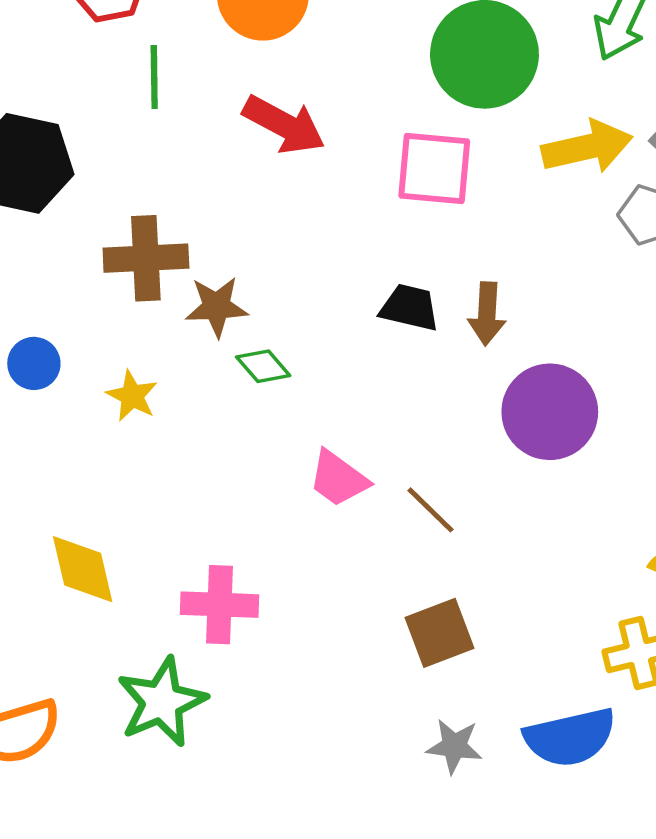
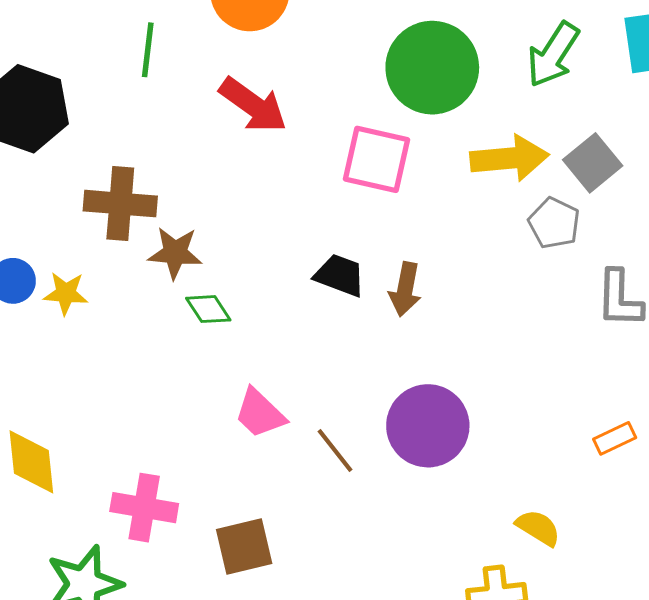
yellow star: (132, 396) -> (66, 293), moved, turned -30
purple circle: (550, 412) -> (428, 426), moved
brown square: (439, 633) -> (244, 546), moved

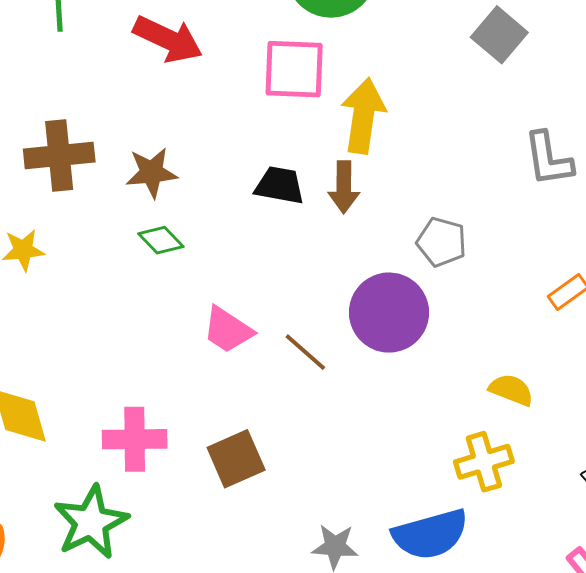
yellow arrow: (509, 158) -> (363, 116), moved, turned -66
gray pentagon: (554, 223) -> (442, 242), moved
brown star: (175, 253) -> (151, 173), moved

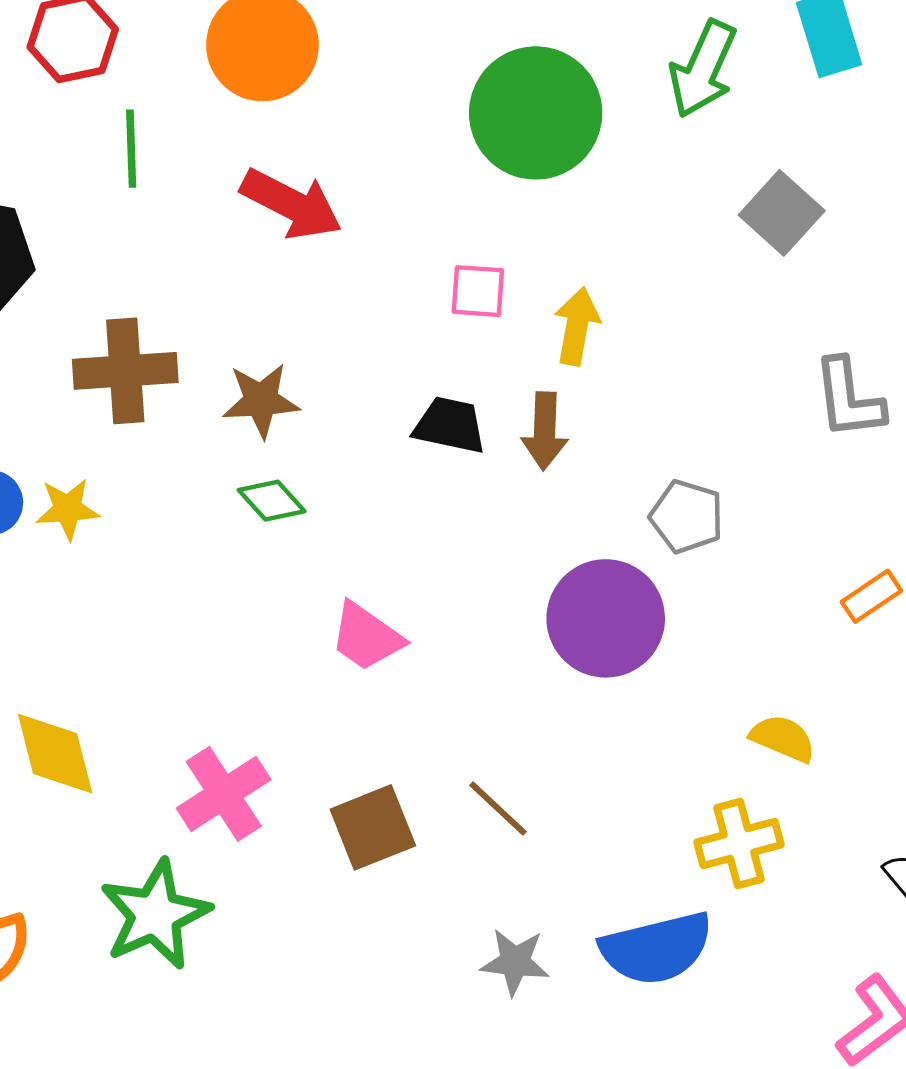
pink square: (294, 69) -> (478, 291), moved, size x0.6
yellow arrow: (363, 116) -> (577, 326), size x0.7
brown line: (305, 352) -> (498, 808), moved
pink cross: (135, 439) -> (224, 794), turned -34

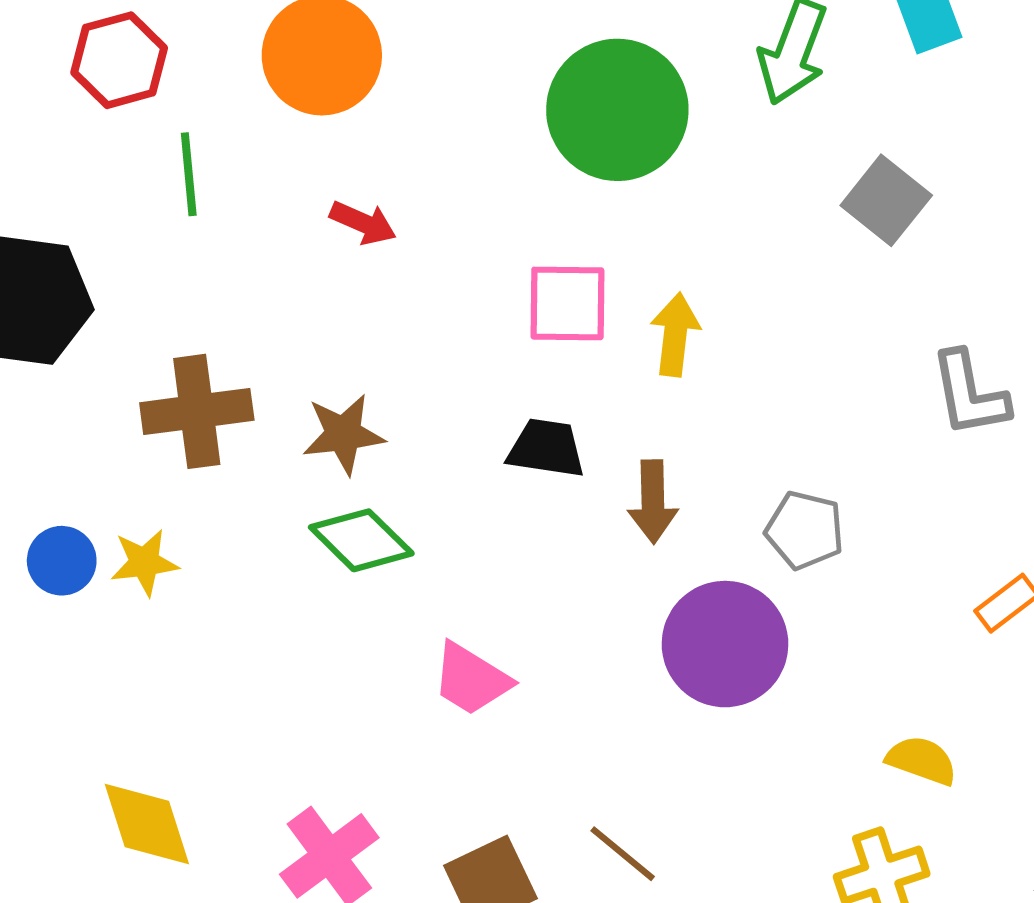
red arrow: (291, 204) -> (363, 223), size x0.6
pink square: (478, 291) -> (567, 303), size x1.4
brown arrow: (545, 431) -> (653, 502), moved
green diamond: (272, 501) -> (361, 540), size x1.4

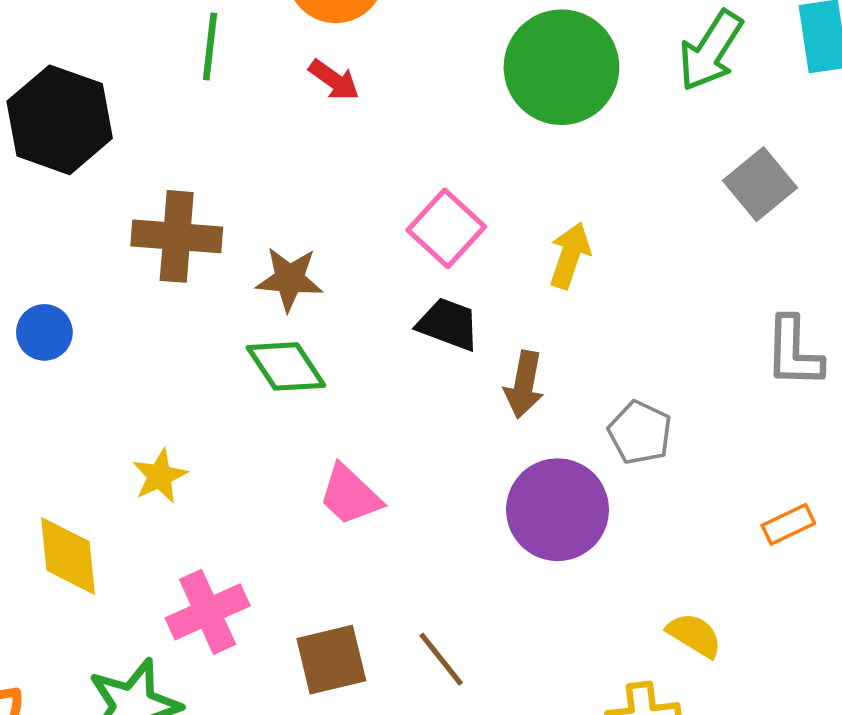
red arrow: (363, 223) -> (334, 80), moved
pink square: (567, 303) -> (446, 228), moved, turned 30
yellow star: (144, 562) -> (160, 476), moved, turned -30

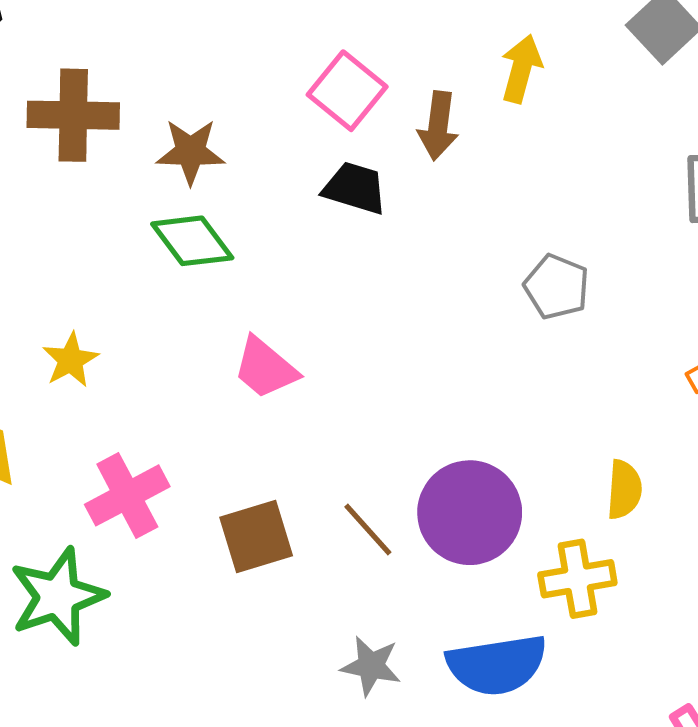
yellow arrow: (570, 255) -> (521, 69), moved
brown arrow: (524, 384) -> (438, 126), moved
purple circle: (558, 510) -> (470, 513), moved
yellow semicircle: (694, 635) -> (624, 490), turned 66

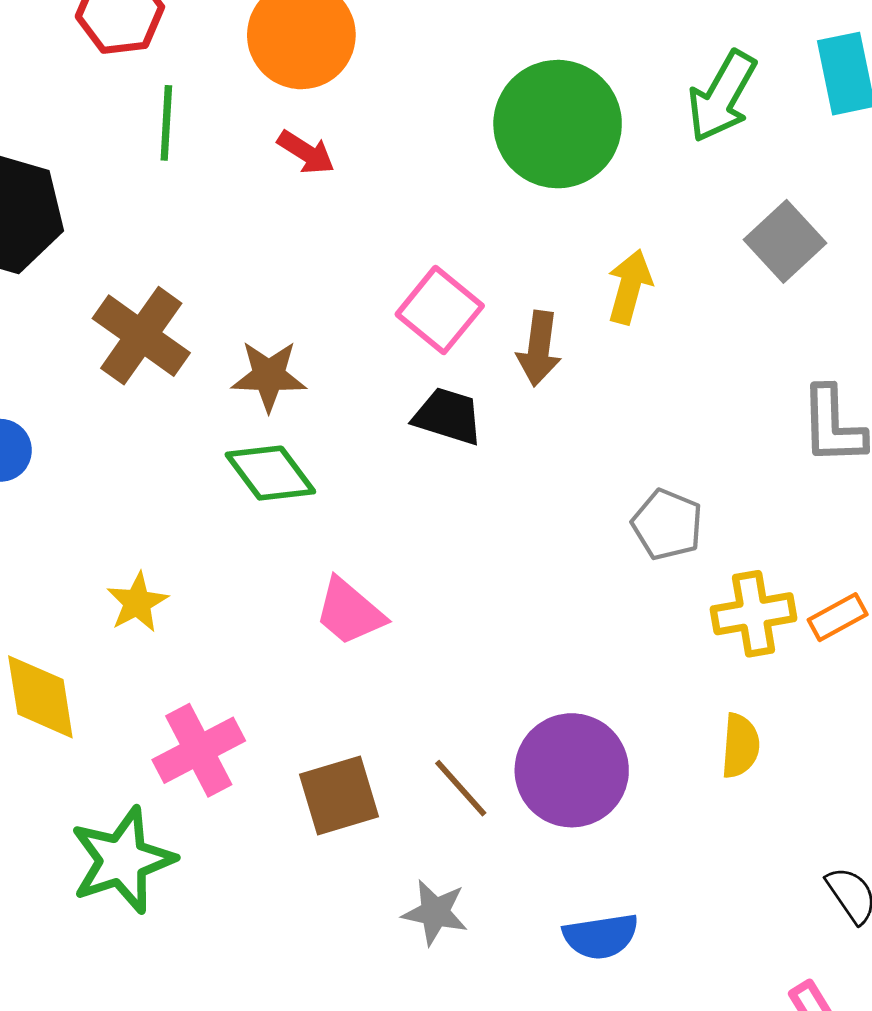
brown cross: (73, 115) -> (141, 336), turned 34
yellow cross: (577, 579) -> (754, 614), moved
blue semicircle: (497, 665) -> (601, 936), size x0.7
gray star: (371, 666) -> (435, 912), moved

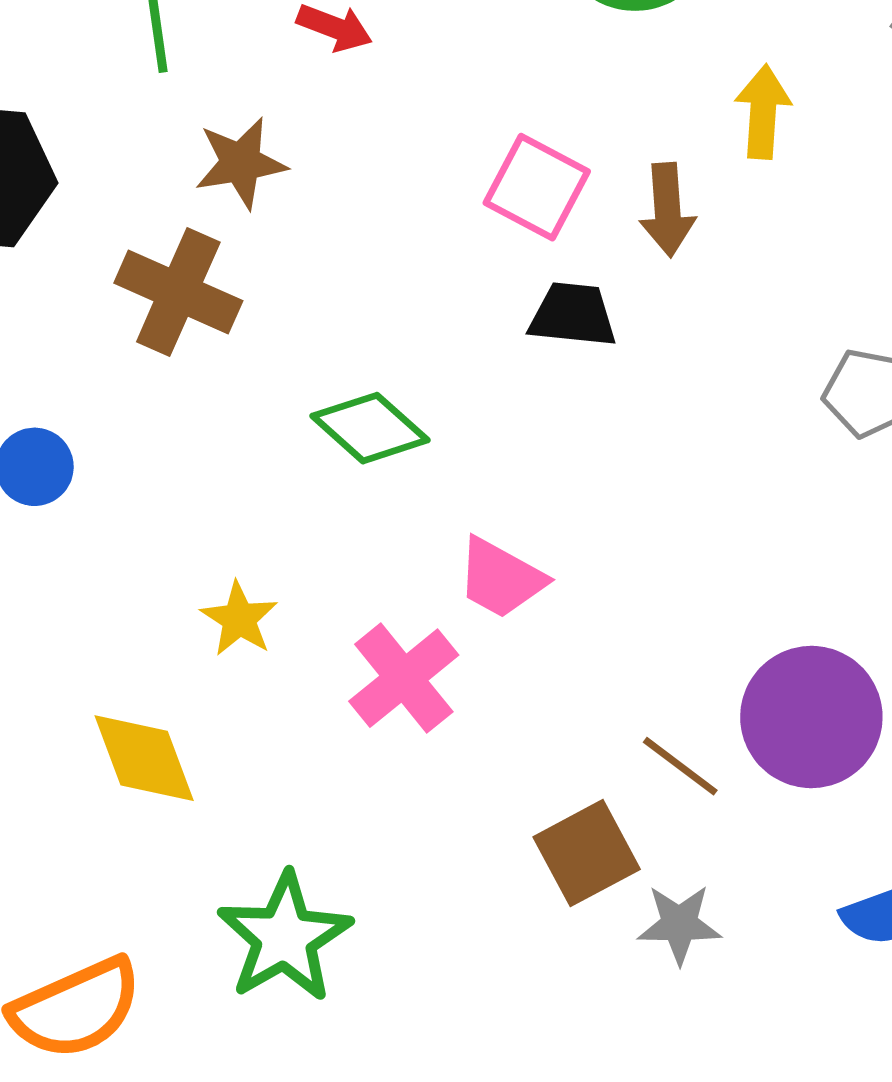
brown star: (269, 376) -> (241, 163), moved
pink cross: (199, 750) -> (404, 678), moved
brown square: (339, 795) -> (587, 853), moved

